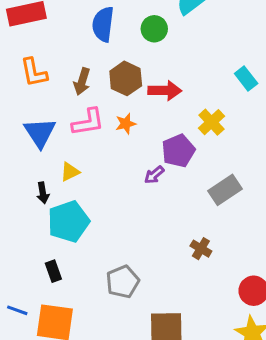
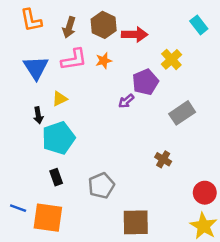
black rectangle: (53, 271) -> (56, 177), moved

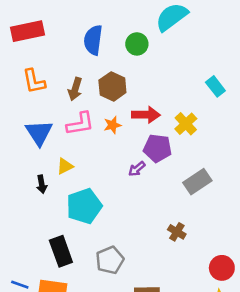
red arrow: (135, 34) -> (146, 115), moved
purple pentagon: (145, 82) -> (157, 148), turned 30
cyan pentagon: (58, 138) -> (84, 206), moved
black rectangle: (56, 177) -> (61, 251), size x1.6

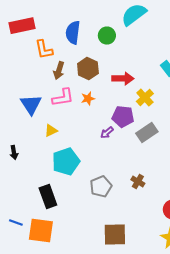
orange L-shape: (34, 81) -> (44, 50), moved
red arrow: (146, 115) -> (123, 79), moved
gray rectangle: (197, 182) -> (147, 133), moved
black arrow: (42, 184) -> (14, 153), moved
gray pentagon: (110, 260) -> (101, 187), moved

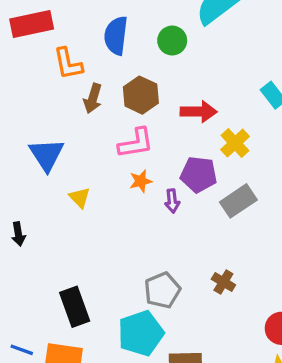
pink L-shape: (63, 98) -> (136, 143), moved
orange star: (88, 99) -> (141, 181), moved
yellow triangle: (51, 131) -> (80, 198), turned -48
purple arrow: (107, 133) -> (172, 201), turned -56
cyan pentagon: (66, 162) -> (141, 333), moved

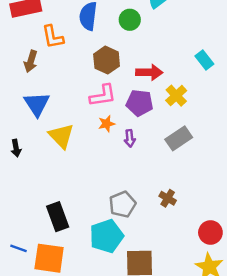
brown arrow: (93, 98) -> (31, 61), moved
purple pentagon: (199, 174) -> (140, 103), moved
yellow triangle: (80, 198) -> (61, 136), size x1.6
black arrow: (18, 234) -> (16, 148), moved

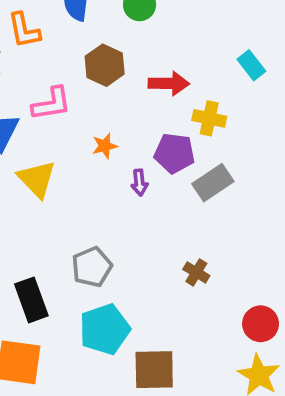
pink L-shape: (103, 96) -> (51, 104), moved
yellow cross: (176, 96) -> (209, 118), turned -35
purple pentagon: (140, 103) -> (174, 153), moved
orange star: (107, 124) -> (105, 146), moved
gray pentagon: (122, 204) -> (92, 267), moved

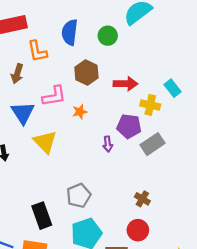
cyan rectangle: (251, 65) -> (173, 88), moved
orange star: (105, 146) -> (80, 112), moved
red circle: (261, 324) -> (138, 230), moved

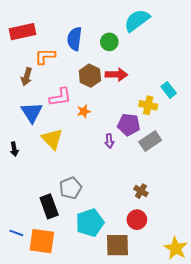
orange L-shape: (37, 51) -> (45, 56), turned 100
red arrow: (126, 84) -> (116, 75), moved
gray pentagon: (79, 195) -> (70, 188), moved

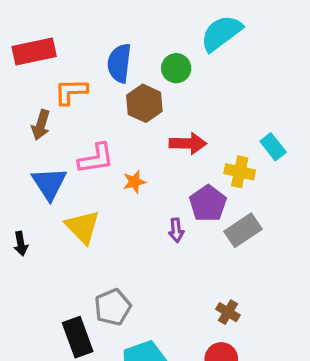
red arrow: (116, 75) -> (188, 143), moved
brown hexagon: (90, 76) -> (144, 103), moved
purple pentagon: (129, 125) -> (208, 204), turned 30

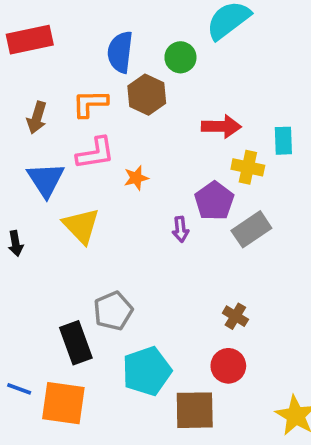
orange L-shape: (71, 92) -> (90, 103), moved
red arrow: (188, 143) -> (221, 126), moved
cyan rectangle: (273, 147) -> (283, 141), turned 36

